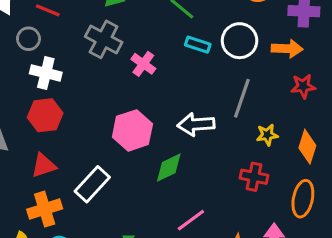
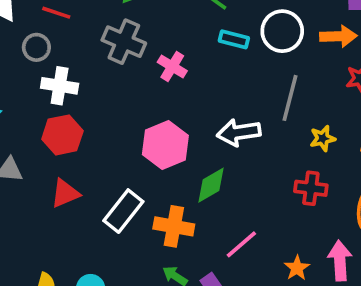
orange cross: (45, 209) -> (174, 226), moved, turned 32

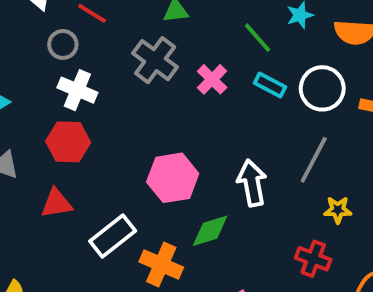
pink cross: (172, 66) -> (212, 79), moved
white arrow: (239, 132) -> (252, 183), turned 75

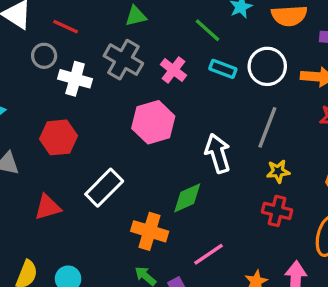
white cross: (77, 90) -> (75, 79), moved
pink hexagon: (173, 178) -> (153, 122), moved
red triangle: (56, 203) -> (48, 207), moved
yellow star: (338, 210) -> (278, 171), moved
white rectangle: (113, 236) -> (104, 188), moved

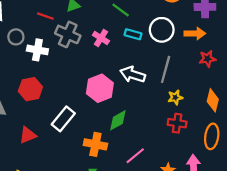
red line: (66, 27) -> (45, 16), moved
pink hexagon: (153, 122) -> (100, 88), moved
white arrow: (218, 153) -> (133, 75), moved, turned -50

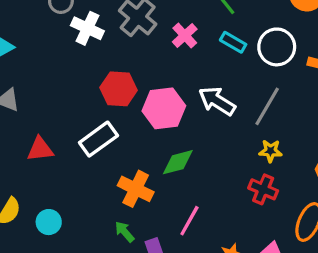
red hexagon: (30, 89) -> (119, 89), moved
pink line: (135, 156) -> (189, 221), turned -36

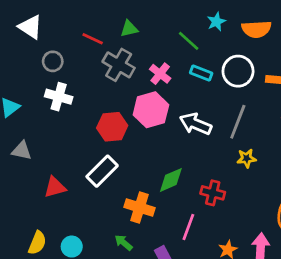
white cross: (87, 28) -> (59, 97), moved
pink hexagon: (164, 108) -> (151, 110), moved
red cross: (263, 189) -> (213, 193), moved
green arrow: (125, 232) -> (123, 243), moved

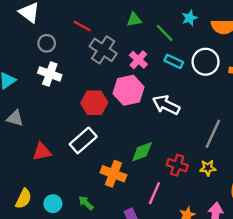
green triangle: (129, 29) -> (134, 20), moved
gray line: (238, 122) -> (213, 134), moved
yellow star: (247, 158) -> (208, 168), moved
green arrow: (123, 243) -> (86, 203), moved

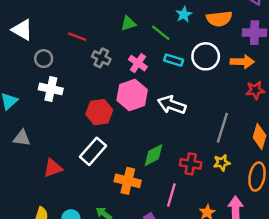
gray cross: (103, 50) -> (101, 58), size x0.7

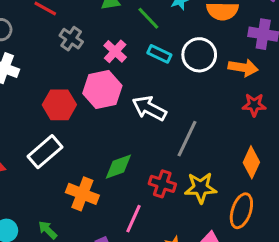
gray line: (222, 128) -> (187, 139), moved
yellow star: (222, 163) -> (201, 188), size x1.5

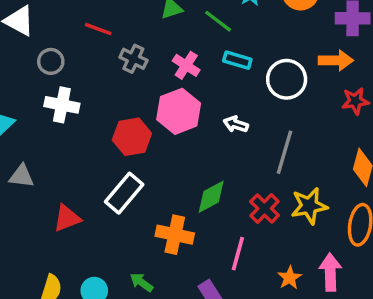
white circle: (199, 55) -> (287, 79), moved
white arrow: (149, 108) -> (236, 124), size x0.6
red cross: (162, 184) -> (265, 208), turned 35

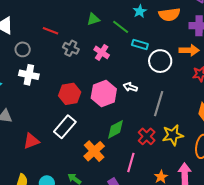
cyan rectangle: (237, 60) -> (140, 44), moved
pink hexagon: (179, 111) -> (104, 93), moved
orange cross: (175, 235) -> (94, 151), turned 35

